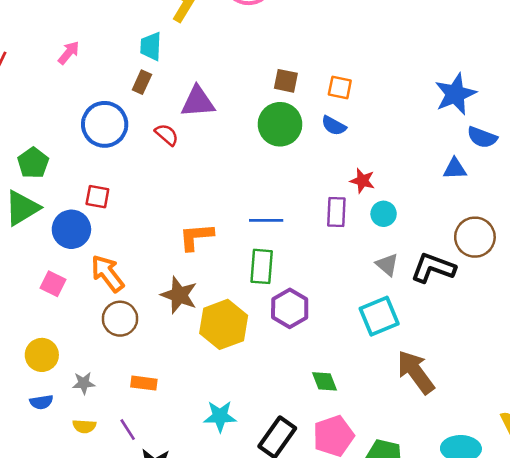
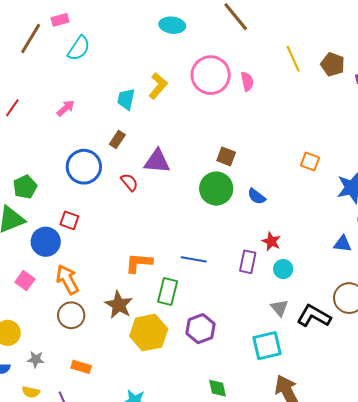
cyan trapezoid: (151, 46) -> (126, 99), moved
orange square: (340, 87) -> (310, 161), moved
green rectangle: (262, 266) -> (168, 292), moved

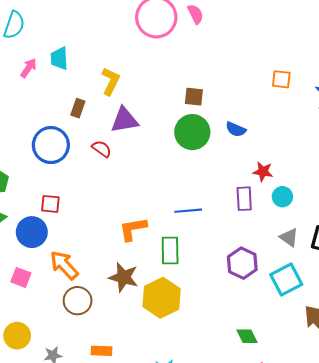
yellow L-shape: (158, 86) -> (111, 81), moved
cyan trapezoid: (126, 99) -> (59, 58), moved
pink arrow: (66, 108) -> (29, 68), moved
purple hexagon: (200, 329) -> (242, 263), moved

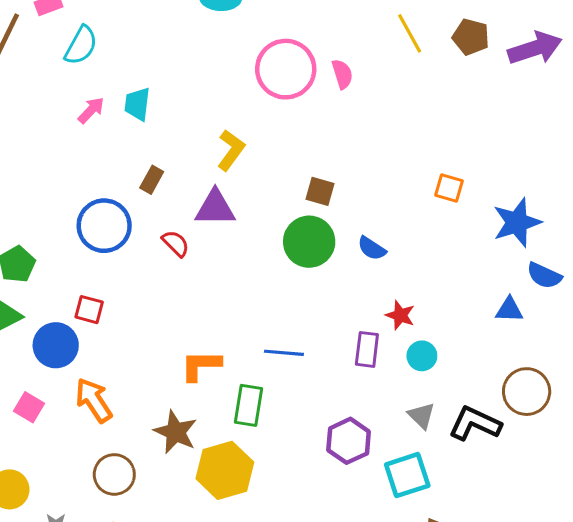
yellow L-shape: (111, 81) -> (231, 150), moved
brown circle: (78, 301) -> (114, 474), moved

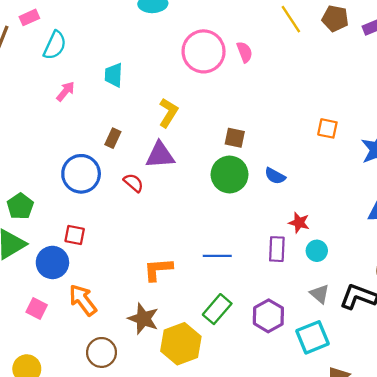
cyan trapezoid: (137, 104) -> (114, 75), moved
green rectangle: (248, 405) -> (217, 309), moved, turned 36

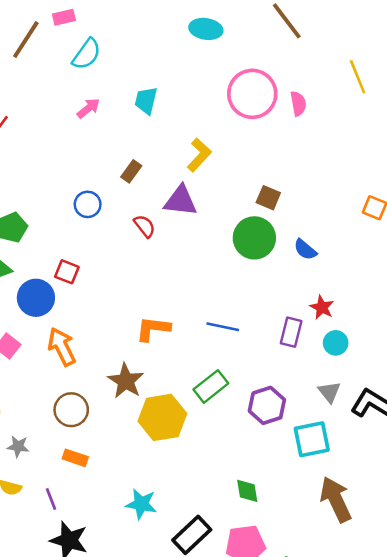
blue circle: (81, 174) -> (88, 204), size x0.6

